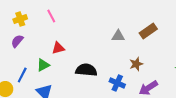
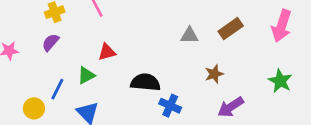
blue cross: (117, 83) -> (170, 106), moved

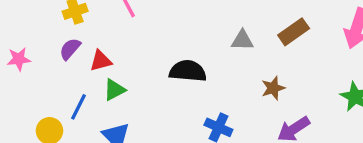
red triangle: (107, 52) -> (101, 61), moved
black semicircle: (145, 82) -> (188, 71), moved

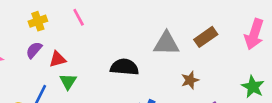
gray triangle: (242, 40) -> (166, 43), size x1.5
green triangle: (114, 90) -> (68, 81), turned -30

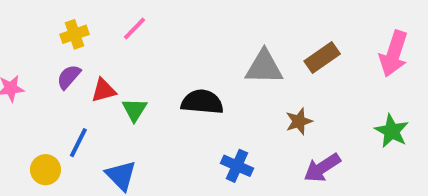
pink line: (79, 17) -> (134, 28), turned 72
green triangle: (68, 81) -> (134, 110), moved

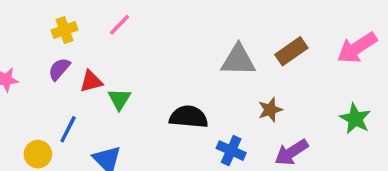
pink arrow: (394, 54) -> (357, 48), turned 39
black semicircle: (202, 102) -> (189, 117), moved
blue cross: (237, 166) -> (231, 151), moved

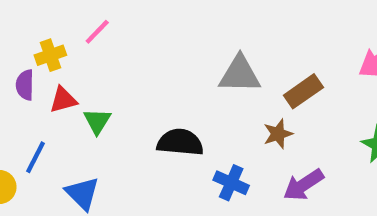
yellow cross: (65, 30) -> (50, 55), moved
brown rectangle: (291, 51) -> (303, 91), moved
purple semicircle: (59, 69) -> (25, 85), turned -40

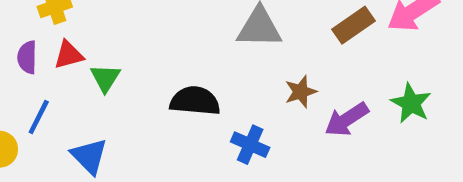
purple semicircle: (25, 85) -> (27, 57), moved
brown rectangle: (303, 91) -> (354, 25), moved
purple arrow: (303, 185) -> (347, 119), moved

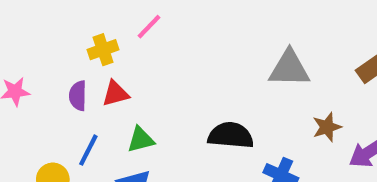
green triangle: (105, 78) -> (141, 140), moved, turned 44

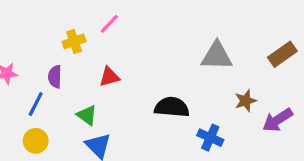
red triangle: (116, 94) -> (109, 77), moved
green triangle: (141, 140) -> (87, 115), moved, turned 50
blue line: (88, 150) -> (36, 104), moved

